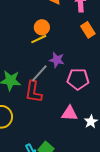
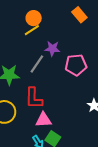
red L-shape: (34, 92) -> (34, 98), moved
pink triangle: (70, 113) -> (43, 120), moved

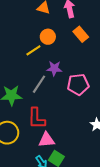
orange circle: (34, 18) -> (48, 37), moved

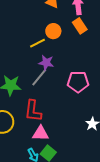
orange rectangle: (81, 34) -> (80, 26), moved
purple star: (54, 68) -> (46, 63), moved

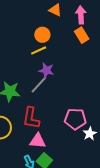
orange circle: (53, 31) -> (42, 35), moved
pink pentagon: (78, 82) -> (75, 119), moved

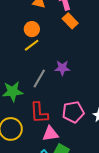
purple star: (46, 70) -> (62, 68), moved
pink pentagon: (75, 119) -> (73, 112), moved

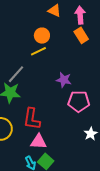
gray line: (39, 79) -> (16, 74), moved
pink pentagon: (73, 112) -> (79, 101), moved

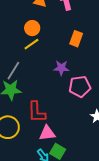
orange rectangle: (81, 35) -> (76, 39), moved, turned 63

